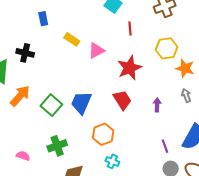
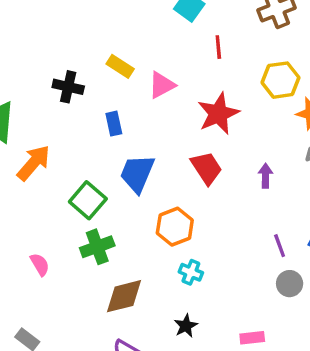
blue rectangle: (43, 19) -> (114, 124), moved
black cross: (25, 53) -> (68, 87), moved
green square: (51, 105) -> (88, 200), moved
pink semicircle: (23, 156) -> (40, 264), turned 40

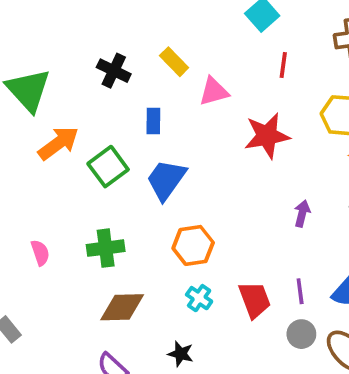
red trapezoid: (207, 168) -> (255, 300), moved
green square: (88, 200) -> (108, 167), moved
black star: (186, 326) -> (181, 354), turned 30

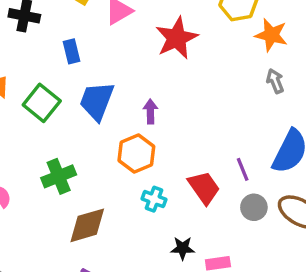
purple arrow: (302, 213) -> (150, 111), moved
black star: (181, 354) -> (183, 248), moved

